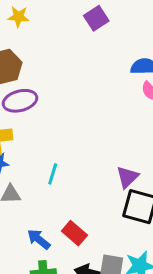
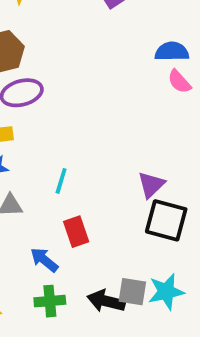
red rectangle: (74, 233) -> (76, 232), moved, turned 30

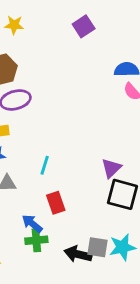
green cross: (50, 301) -> (36, 240), moved

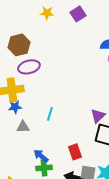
yellow star: (14, 25) -> (47, 13), moved
red rectangle: (56, 203) -> (75, 152), moved

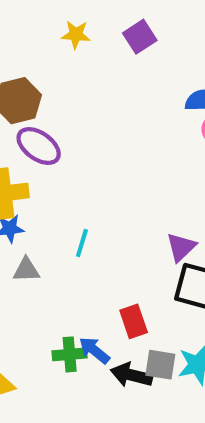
purple ellipse: (29, 67) -> (39, 146), turned 50
blue arrow: (41, 156) -> (94, 350), moved

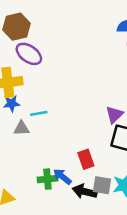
cyan line: (82, 243) -> (39, 113), moved, turned 63

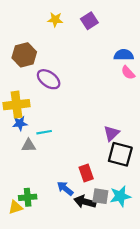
purple ellipse: (29, 54) -> (49, 79), moved
green cross: (47, 179) -> (28, 197), moved

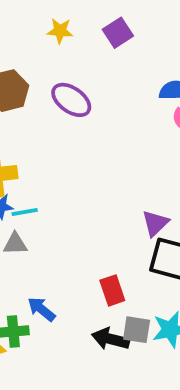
purple ellipse: (49, 79) -> (71, 100), moved
cyan line: (44, 132) -> (25, 212), moved
blue arrow: (65, 188) -> (41, 309), moved

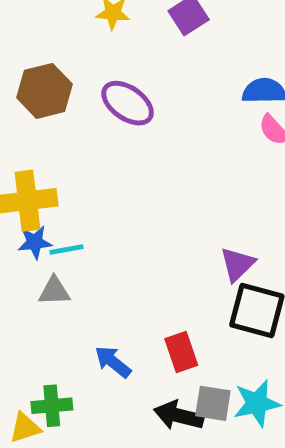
blue arrow: (41, 309) -> (113, 362), moved

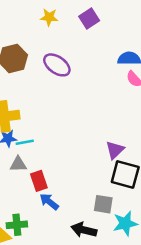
red rectangle: (181, 352) -> (39, 181), moved
gray square: (213, 403) -> (103, 204), moved

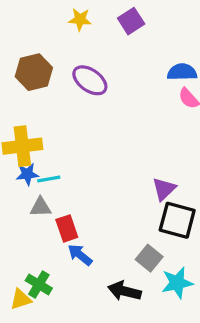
gray square: (103, 204) -> (149, 258), turned 30
green cross: (17, 225) -> (39, 284), turned 36

